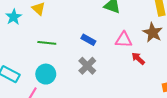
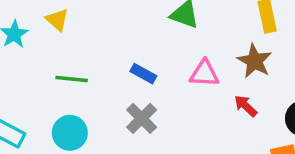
red arrow: (138, 58) -> (246, 106), moved

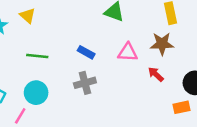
brown star: (255, 61) -> (162, 44), turned -30
gray cross: (142, 118) -> (85, 83), turned 30

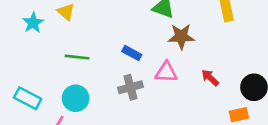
brown star: (162, 44) -> (181, 36), moved
pink triangle: (128, 52) -> (166, 72), moved

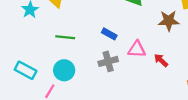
brown star: (181, 36) -> (169, 21), moved
red arrow: (210, 78) -> (161, 60), moved

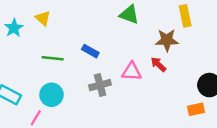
blue rectangle: (109, 34) -> (90, 51), moved
red arrow: (161, 60) -> (158, 64), moved

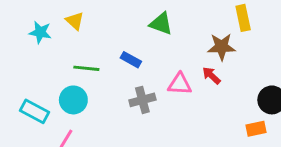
green triangle: (129, 15) -> (161, 24), moved
cyan star: (14, 28) -> (40, 32), turned -30
cyan circle: (51, 95) -> (73, 100), moved

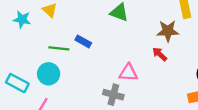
blue rectangle: (131, 60) -> (83, 41), moved
pink triangle: (180, 84) -> (128, 73), moved
gray cross: (142, 100) -> (113, 95), moved, turned 30

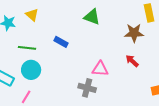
green line: (59, 48) -> (27, 48), moved
red arrow: (160, 54) -> (132, 61), moved

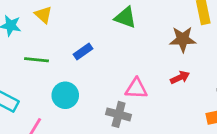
blue rectangle: (61, 42) -> (83, 52), turned -64
red arrow: (132, 61) -> (180, 78), turned 112
cyan circle: (31, 70) -> (65, 95), moved

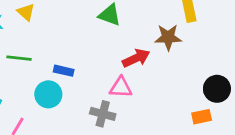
blue rectangle: (83, 52) -> (64, 71), moved, turned 48
red arrow: (180, 78) -> (136, 58), moved, size x1.4

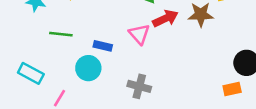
red arrow: (136, 58) -> (165, 18), moved
pink triangle: (121, 87) -> (139, 34), moved, turned 45

